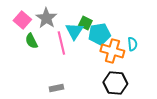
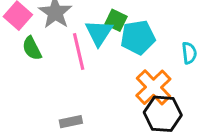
orange cross: (112, 51) -> (153, 87), moved, turned 30

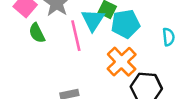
orange cross: (153, 87) -> (122, 62), moved

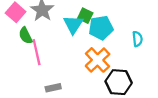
pink line: (76, 36) -> (37, 52), moved

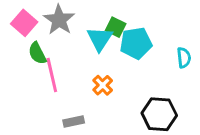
orange cross: (98, 60) -> (103, 85), moved, size x0.6

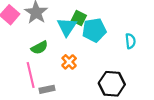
green semicircle: (37, 53) -> (39, 48), moved, turned -91
pink line: (52, 75) -> (31, 75), moved

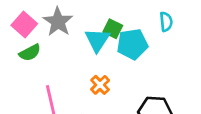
cyan semicircle: (130, 41) -> (166, 22), moved
green semicircle: (39, 48) -> (30, 53), moved

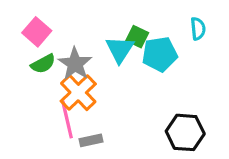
gray star: (58, 22) -> (75, 64), moved
orange cross: (100, 85) -> (78, 93), moved, size x1.6

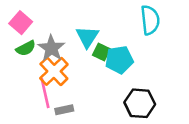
cyan semicircle: (198, 29) -> (150, 20), size x1.6
green square: (137, 37) -> (101, 52), moved
cyan pentagon: (160, 54) -> (119, 60), moved

